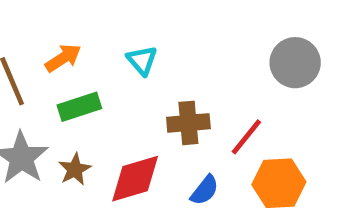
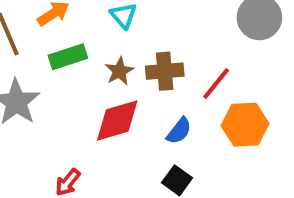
brown star: (75, 169) -> (119, 71), moved

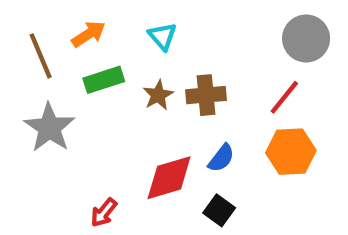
red line: (216, 83) -> (284, 97), moved
red diamond: (117, 121) -> (169, 178), moved

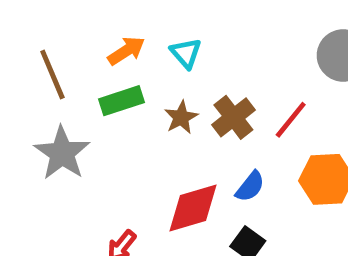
orange arrow: (89, 34) -> (126, 51), moved
brown cross: (206, 95) -> (233, 117), turned -33
red line: (284, 97) -> (291, 120), moved

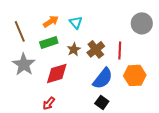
red line: (291, 120) -> (120, 50), turned -36
blue semicircle: (250, 186) -> (103, 78), size x1.6
red diamond: (193, 208) -> (57, 73), moved

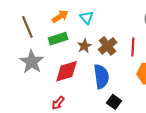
blue semicircle: (103, 78) -> (101, 77), moved, turned -45

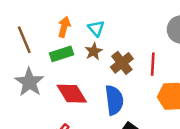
orange arrow: (60, 16) -> (64, 27), turned -42
brown star: (84, 46) -> (94, 51), moved
red diamond: (66, 71) -> (72, 94), turned 75

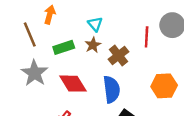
orange arrow: (64, 27) -> (50, 15), moved
red line: (153, 64) -> (147, 37), moved

